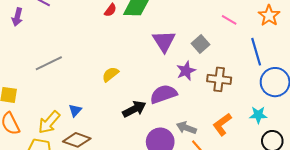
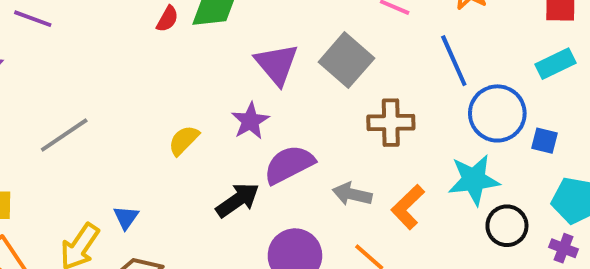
gray square: (200, 44) -> (346, 60), size x1.5
purple star: (186, 71) -> (250, 121), moved
cyan star: (258, 115) -> (474, 180), size x1.5
gray arrow: (186, 128) -> (352, 194), moved

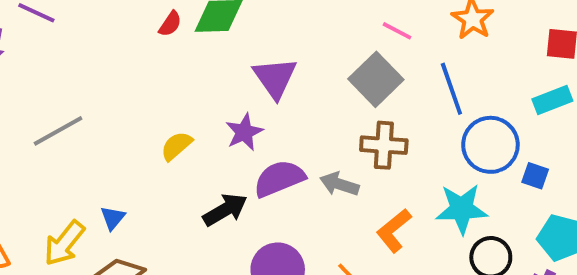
gray square: (346, 60) -> (376, 79), moved
gray arrow: (352, 194) -> (339, 184), moved

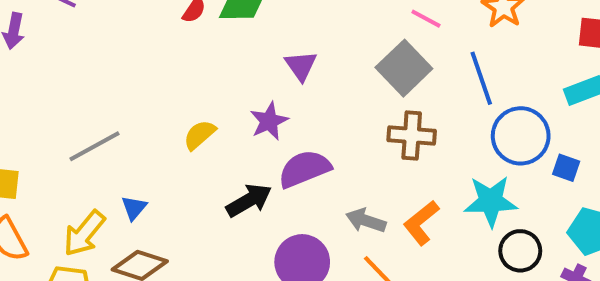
purple triangle: (275, 78) -> (301, 66), size x0.7
gray line: (58, 131) -> (95, 146), moved
gray arrow: (339, 184) -> (366, 221), moved

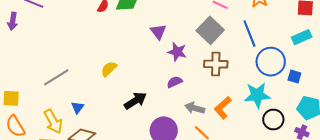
purple star: (269, 121) -> (177, 52), moved, turned -30
purple semicircle: (305, 169) -> (175, 82), moved, size x0.6
yellow arrow: (84, 233) -> (53, 121), turned -65

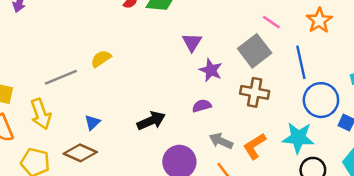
yellow semicircle: (109, 69) -> (101, 59), moved
blue triangle: (78, 107) -> (92, 122), moved
yellow arrow: (53, 121) -> (41, 114), moved

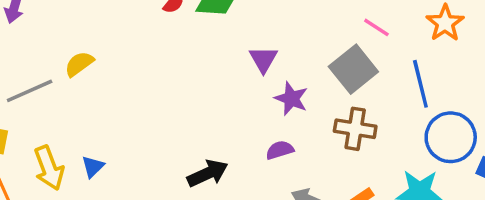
yellow semicircle: (101, 59) -> (79, 64), moved
gray line: (61, 77) -> (30, 91), moved
blue triangle: (92, 122) -> (93, 167), moved

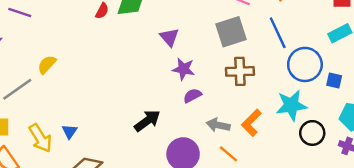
gray square: (353, 69) -> (231, 32), turned 32
purple star: (291, 99) -> (184, 69), moved

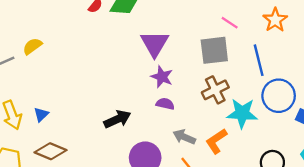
purple triangle: (169, 37) -> (155, 44), size x1.5
brown cross: (240, 71) -> (215, 90), turned -36
purple semicircle: (192, 96) -> (165, 104), turned 30
cyan star: (291, 105) -> (242, 113), moved

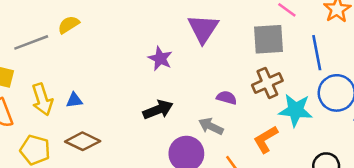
purple star: (162, 77) -> (160, 58), moved
purple semicircle: (165, 104) -> (227, 98), moved
blue triangle: (41, 114) -> (74, 100), turned 35
gray arrow: (184, 137) -> (211, 126), moved

